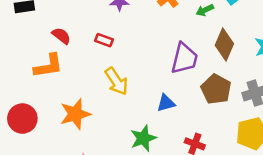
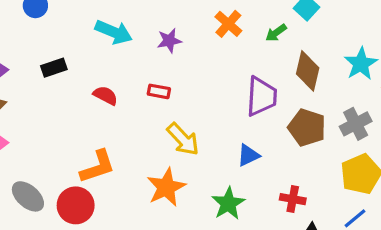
orange L-shape: (48, 66) -> (98, 167), moved
orange star: (75, 114) -> (166, 187), moved

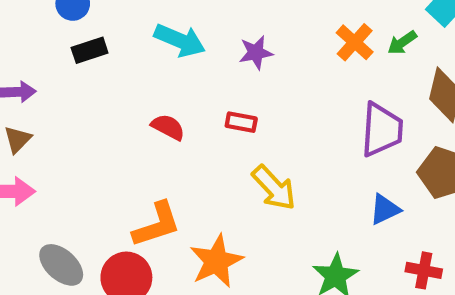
orange cross: (228, 24) -> (355, 42), moved
black rectangle: (54, 68) -> (90, 50), moved
blue triangle: (248, 155) -> (385, 209), moved
orange star: (166, 187) -> (216, 261), moved

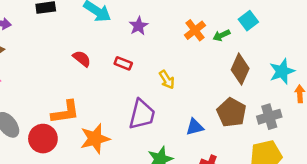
purple star: (256, 53) -> (139, 26), turned -30
purple trapezoid: (382, 130) -> (142, 114), moved
yellow arrow: (274, 188) -> (167, 80), moved, size x0.7

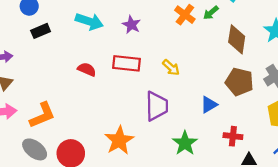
red rectangle: (123, 63) -> (127, 63), size x1.6
orange L-shape: (65, 112) -> (42, 115), moved

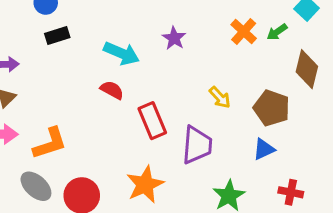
cyan arrow: (89, 21) -> (121, 53), moved
red rectangle: (127, 63) -> (152, 121), moved, turned 56
brown pentagon: (239, 82) -> (272, 108), moved

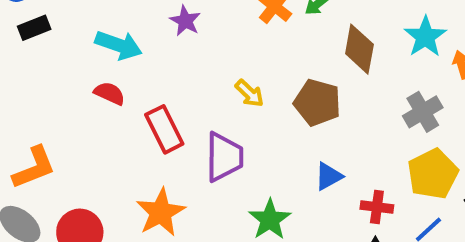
blue triangle: (264, 149) -> (329, 176), moved
red cross: (291, 192) -> (377, 207), moved

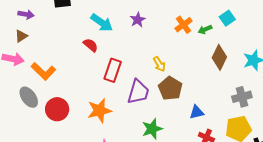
brown pentagon: (317, 102) -> (170, 88), moved
red rectangle: (164, 129) -> (113, 70), turned 30
orange L-shape: (34, 168) -> (43, 71), turned 50
blue triangle: (329, 176) -> (197, 112), moved

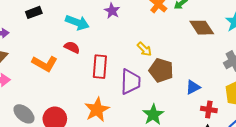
brown diamond: (219, 57) -> (202, 28), turned -45
orange L-shape: (43, 71) -> (45, 64), moved

